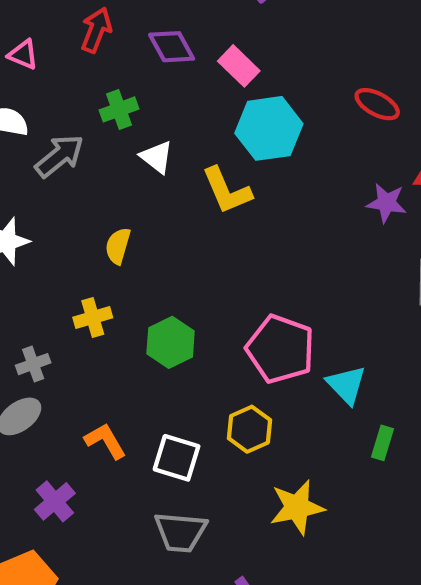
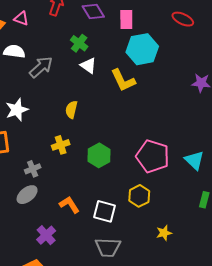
pink rectangle: (239, 66) -> (126, 19), turned 48
red ellipse: (377, 104) -> (183, 19), moved
green cross: (119, 109) -> (79, 43), moved, turned -30
cyan triangle: (346, 385) -> (194, 160), moved
yellow star: (297, 507) -> (164, 233), size x0.6

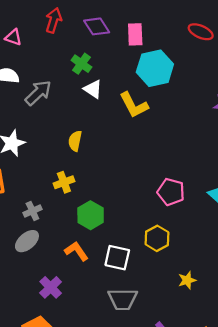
green hexagon: (99, 155) -> (91, 215), moved
pink pentagon: (153, 156) -> (171, 192), size x0.7

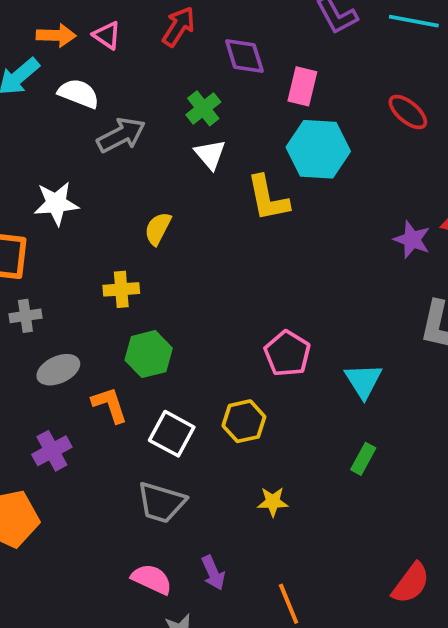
gray cross: (32, 211) -> (25, 316), moved
gray ellipse: (27, 241) -> (58, 370), moved

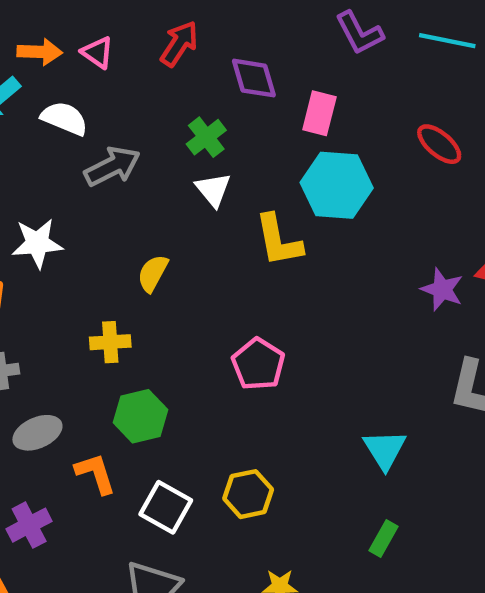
pink pentagon: (287, 354) -> (258, 364), moved

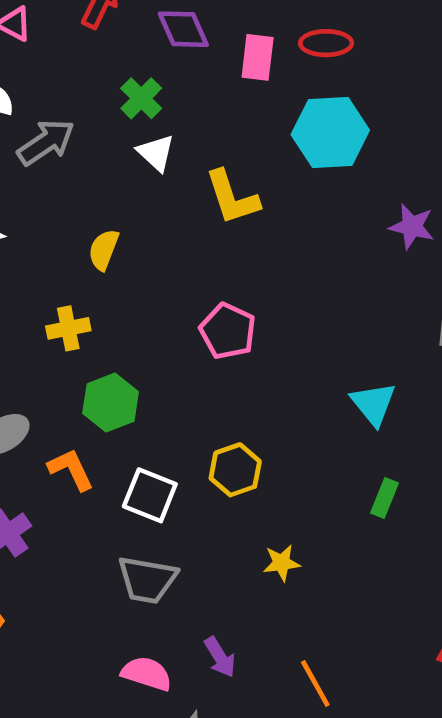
red ellipse: (439, 144) -> (326, 43), moved, turned -33
cyan hexagon: (337, 185) -> (330, 132), moved

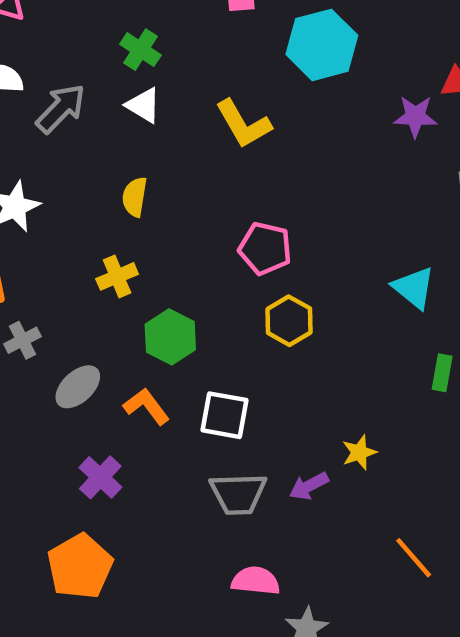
white triangle: (156, 153) -> (143, 105), moved
yellow hexagon: (235, 470) -> (289, 321), moved
purple arrow: (220, 657) -> (309, 486), moved, turned 105

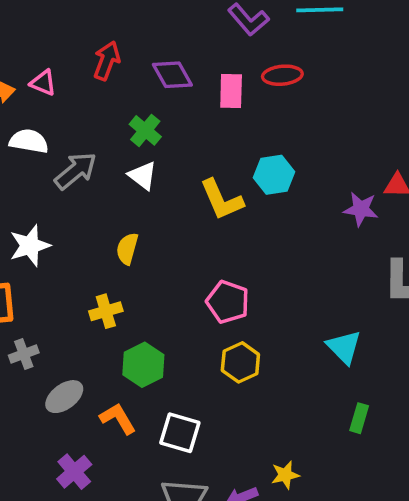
cyan hexagon: (322, 45) -> (274, 175), moved, size x0.7

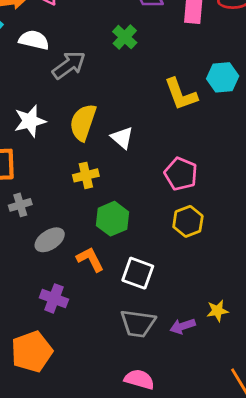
white triangle: (143, 176) -> (122, 138), moved
yellow semicircle: (127, 249) -> (83, 122), moved, size x1.5
purple cross: (74, 472) -> (54, 298), turned -32

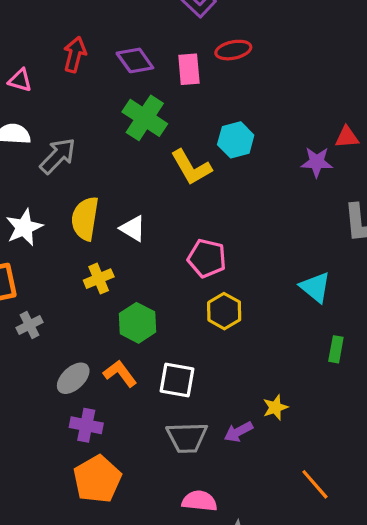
green cross: (125, 37) -> (145, 118), moved, size x1.5
gray ellipse: (50, 240) -> (73, 378), moved
orange pentagon: (32, 352) -> (97, 479), moved

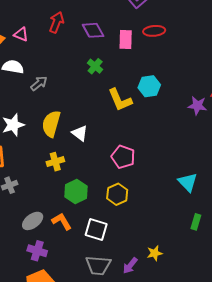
green cross: (145, 118) -> (95, 66), size x0.6
gray arrow: (58, 156) -> (39, 83), size x0.7
yellow hexagon: (224, 311) -> (117, 194), moved
purple arrow: (238, 432) -> (130, 266), turned -30

